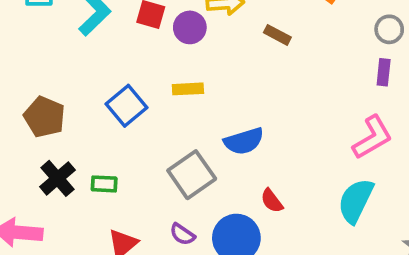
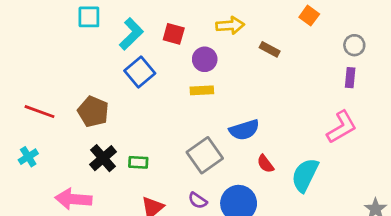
purple circle: (190, 27) -> (205, 59), moved
blue square: (126, 106) -> (140, 72), moved
red semicircle: (272, 201) -> (265, 164), moved
cyan semicircle: (356, 201) -> (305, 175), moved

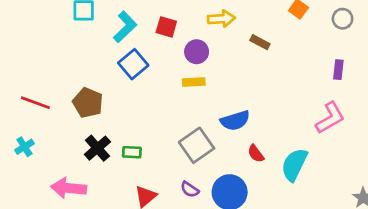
gray circle: (354, 45) -> (343, 19), moved

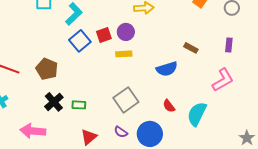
red square: (166, 27) -> (104, 35), moved, turned -35
brown rectangle: (260, 42) -> (191, 48), moved
blue semicircle: (235, 121) -> (167, 69), moved

